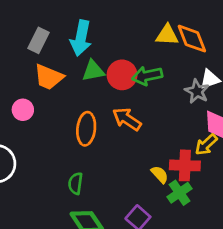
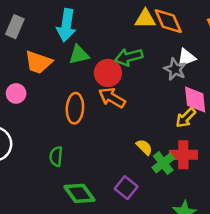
gray rectangle: (38, 40) -> (15, 27), moved
red circle: (122, 75) -> (108, 73), moved
red cross: (185, 165) -> (183, 155), moved
green semicircle: (75, 183) -> (56, 156), moved

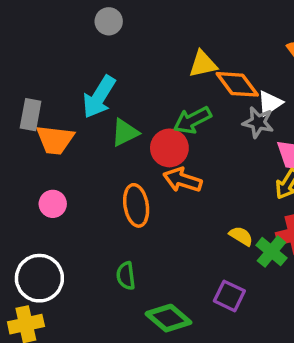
orange diamond: (168, 21) -> (237, 84), moved
cyan arrow: (66, 25) -> (99, 97), turned 36
orange trapezoid: (38, 62) -> (55, 140), moved

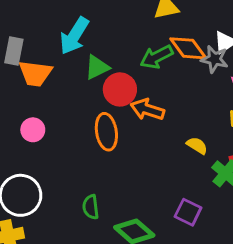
orange diamond: (237, 84) -> (188, 48), moved
red circle: (169, 148) -> (120, 89), moved
yellow semicircle: (241, 236) -> (197, 146), moved
green semicircle: (126, 276) -> (91, 207), moved

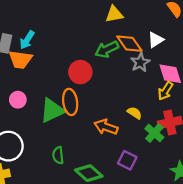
cyan arrow: (74, 36) -> (27, 40), moved, size x0.7
gray star: (215, 59) -> (140, 62), moved, turned 30
green triangle: (97, 67) -> (52, 110), moved, size x1.4
orange arrow: (147, 110) -> (106, 127), moved

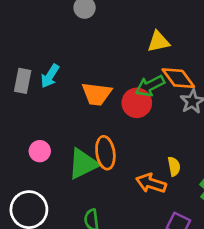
orange trapezoid: (20, 60) -> (97, 94), moved
red circle: (80, 72) -> (137, 103), moved
yellow semicircle: (134, 113) -> (174, 166), moved, turned 48

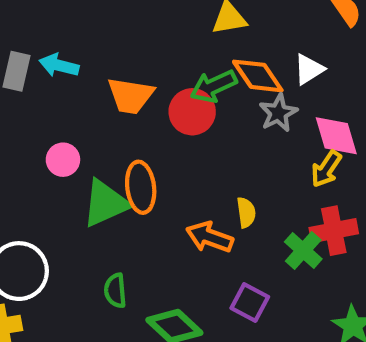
cyan arrow: (50, 76) -> (59, 65), turned 70
pink circle: (40, 151) -> (63, 160), moved

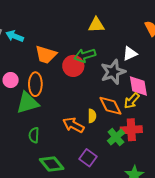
orange diamond: (258, 76) -> (110, 106), moved
gray star: (278, 113) -> (113, 72), size x1.4
orange ellipse: (141, 187) -> (35, 84), moved
green semicircle: (115, 291) -> (34, 135), moved

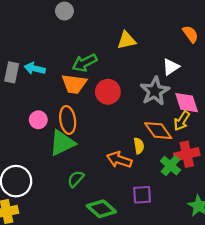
green arrow: (85, 55) -> (85, 63), moved
green semicircle: (34, 135) -> (76, 179), turned 49
purple square: (88, 158) -> (142, 195), turned -30

